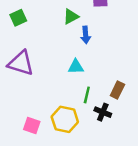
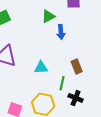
cyan triangle: (76, 67) -> (41, 68), moved
brown rectangle: (117, 90) -> (77, 67), moved, turned -48

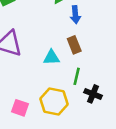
brown rectangle: (77, 67) -> (74, 45), moved

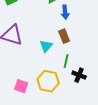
cyan triangle: (51, 57) -> (46, 46), turned -48

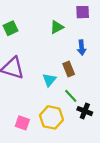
blue arrow: (65, 12) -> (82, 48), moved
green line: (66, 61) -> (71, 96), turned -56

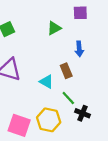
cyan triangle: (49, 80) -> (46, 82), turned -40
pink square: (22, 123) -> (19, 125), size x1.5

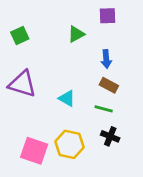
brown rectangle: (66, 71) -> (109, 85), moved, turned -40
green line: (68, 98) -> (104, 109), moved, turned -32

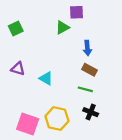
purple square: (108, 16) -> (77, 12), moved
purple triangle: (22, 84) -> (18, 69), size x0.6
cyan triangle: (67, 98) -> (46, 78), moved

